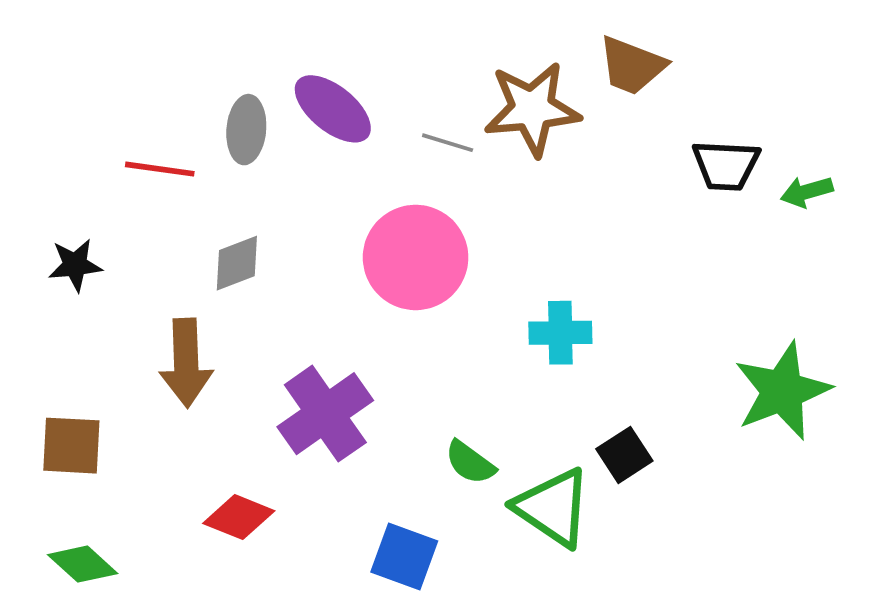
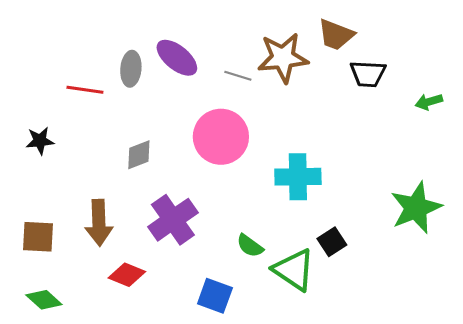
black trapezoid: (726, 165) -> (368, 74), moved
gray diamond: (237, 263) -> (139, 155), moved
cyan cross: (560, 333) -> (298, 177), size x1.4
brown arrow: (186, 363) -> (99, 223), moved

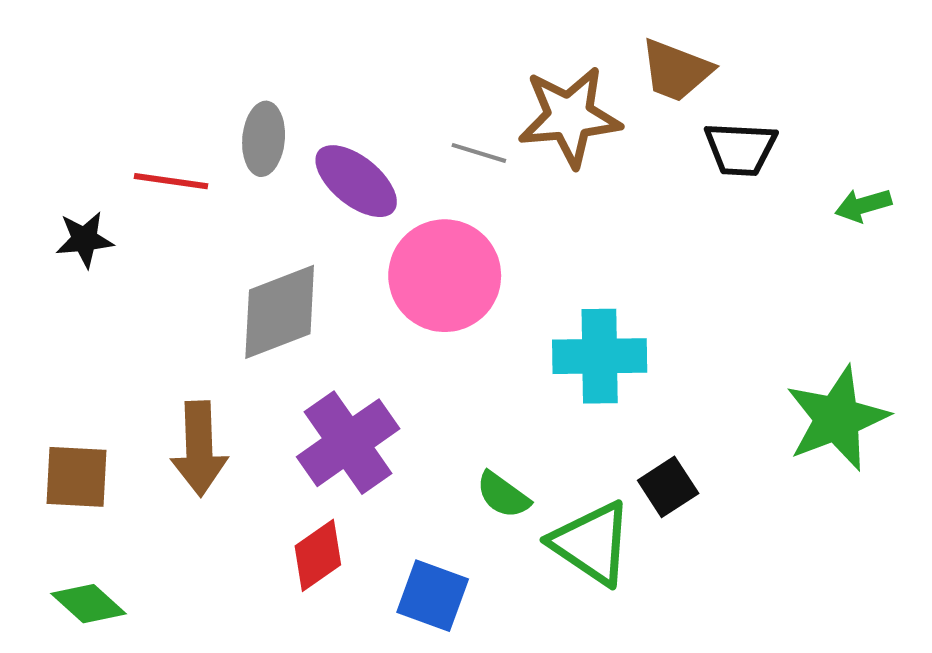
purple ellipse: (177, 58) -> (356, 181), moved
black star: (40, 141) -> (85, 239), moved
gray diamond: (139, 155) -> (280, 312), size x1.6
red diamond: (127, 275) -> (318, 555), moved, turned -57

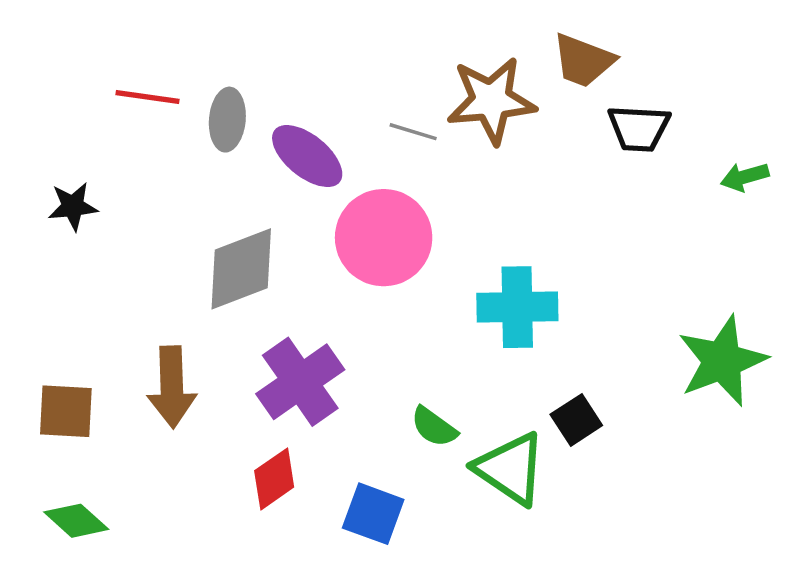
red line: (171, 181) -> (147, 97), moved

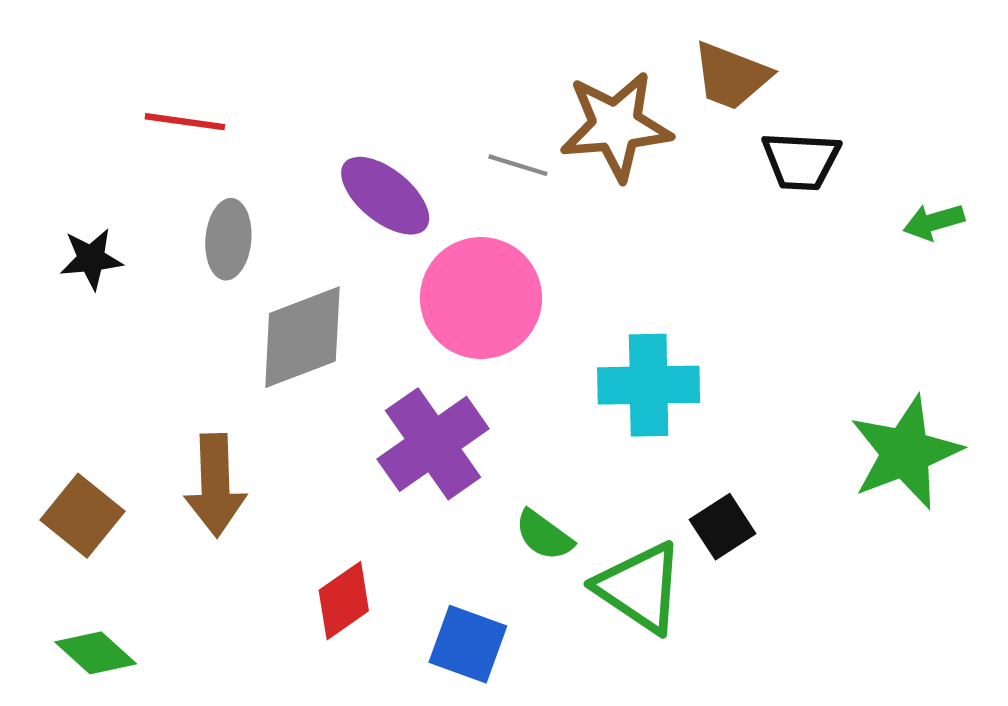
gray ellipse: (227, 120) -> (228, 239), moved
purple cross: (300, 382) -> (433, 444), moved
brown square: (66, 411) -> (83, 516), turned 36

